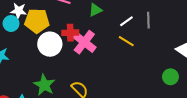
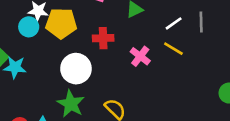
pink cross: (84, 42) -> (140, 56), moved, size x0.7
white circle: (50, 44) -> (76, 69), moved

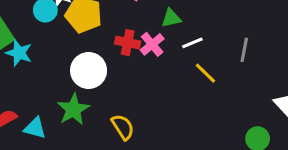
white line: (174, 23) -> (192, 43), moved
pink cross: (140, 56) -> (152, 44), moved

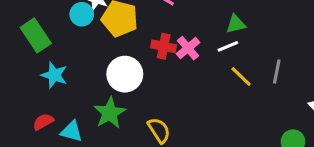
green triangle: (171, 18) -> (236, 24), moved
gray line: (244, 50) -> (277, 71), moved
cyan star: (19, 53) -> (54, 75), moved

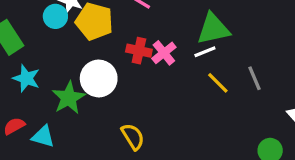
green triangle: (236, 24) -> (213, 29), size x1.6
gray line: (277, 71) -> (255, 78), turned -35
green star: (110, 113) -> (69, 98), moved

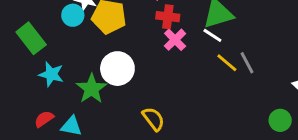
red cross: (139, 51) -> (168, 17), moved
white line: (205, 52) -> (212, 35), turned 60
gray line: (255, 78) -> (247, 63), moved

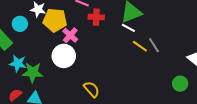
cyan circle: (73, 15) -> (20, 24), moved
pink cross: (175, 40) -> (70, 35), moved
green star: (92, 89) -> (33, 72), moved, turned -30

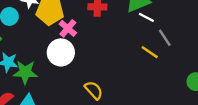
white line: (128, 28) -> (146, 17), moved
yellow line: (140, 46) -> (150, 52), moved

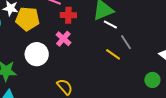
pink cross: (68, 28) -> (63, 39), moved

